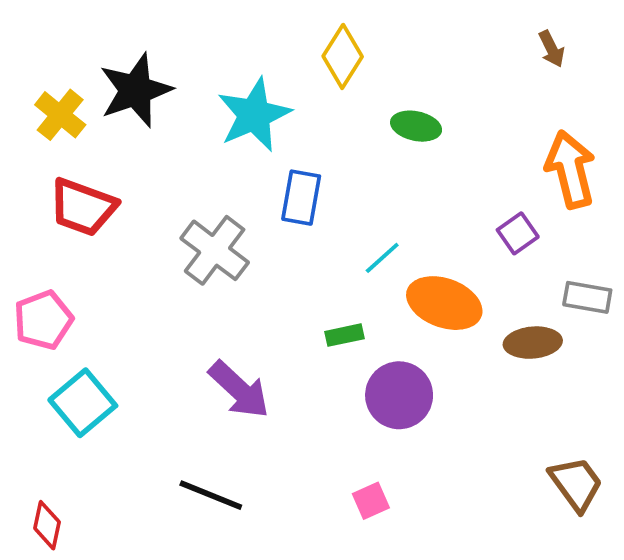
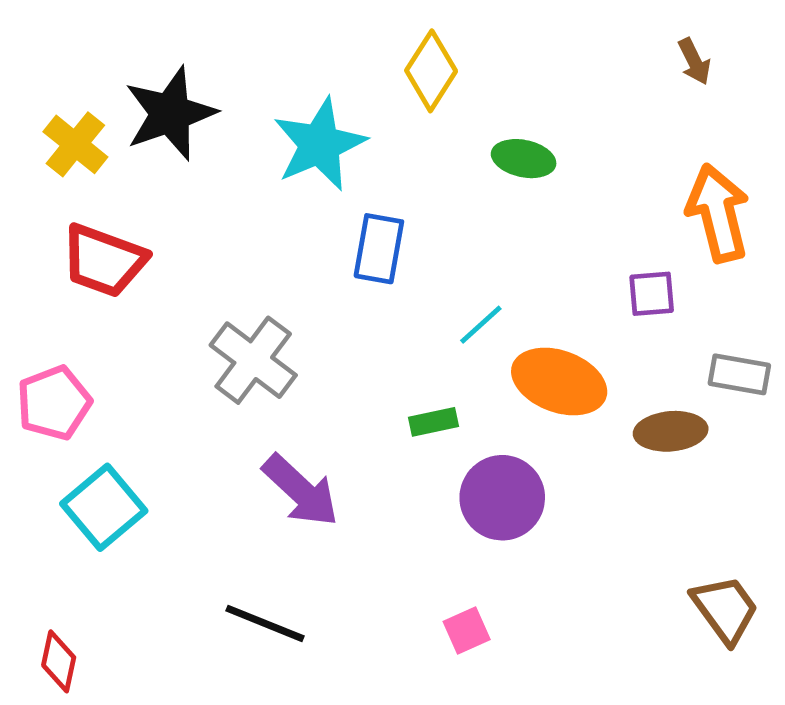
purple square: (518, 233) -> (652, 294), turned 30
gray cross: (215, 250) -> (253, 360), moved

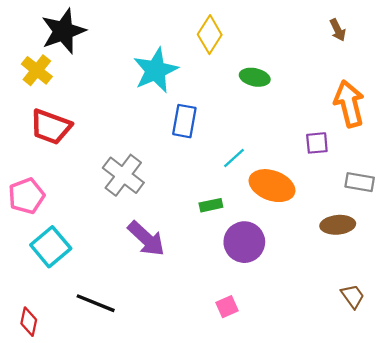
black star: (170, 114) -> (63, 31), moved
brown ellipse: (671, 431) -> (338, 225), moved
brown trapezoid: (725, 609) -> (353, 296), size x0.7
black line: (265, 623) -> (96, 303), moved

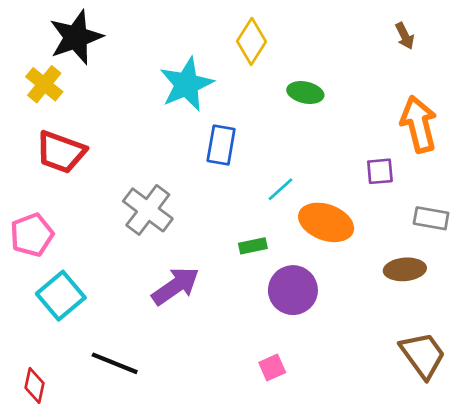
purple arrow: (146, 239) -> (175, 286), turned -78
brown trapezoid: (353, 296) -> (423, 355), size x1.6

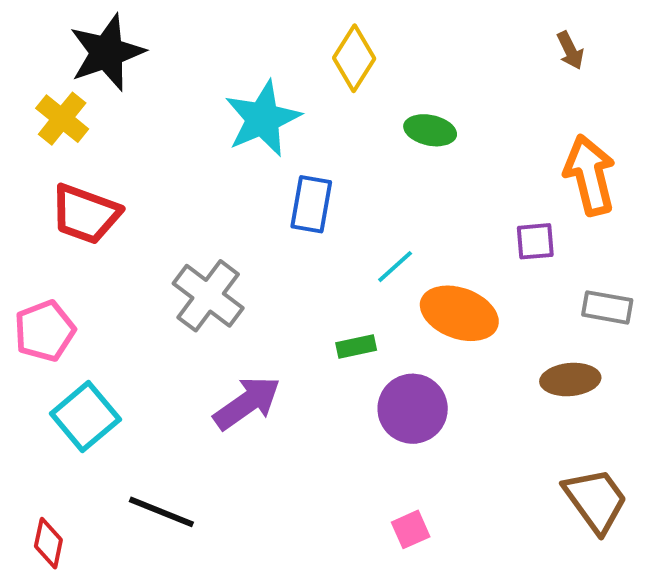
pink square: (272, 367) -> (411, 529), moved

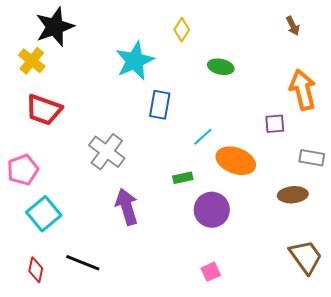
yellow diamond: (354, 58) -> (182, 30), size x0.7
purple arrow: (247, 403) -> (127, 207), turned -72
red diamond: (48, 543) -> (36, 270), moved

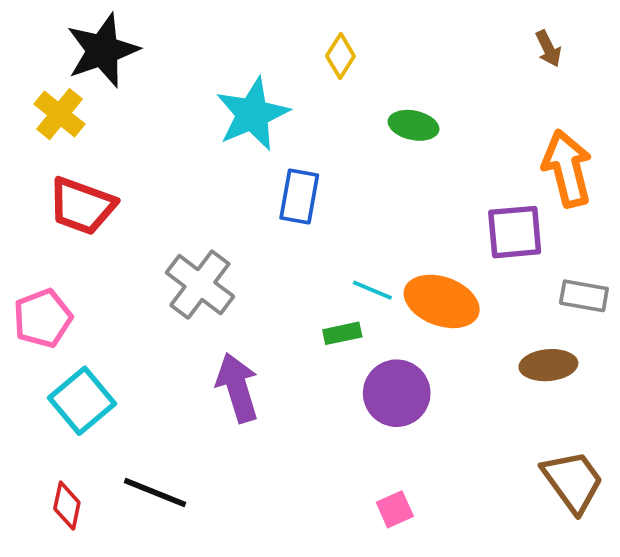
purple square: (275, 124) -> (515, 232), size x1.5
cyan line: (203, 137) -> (372, 290), moved, turned 65

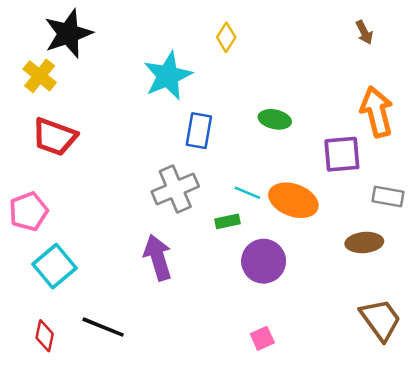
green ellipse: (414, 125) -> (275, 119), moved
gray cross: (200, 285) -> (175, 189), moved, turned 30

